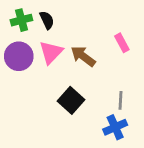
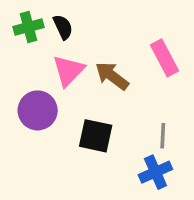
pink rectangle: (122, 43) -> (165, 58), size x1.4
purple circle: (19, 56) -> (38, 110), moved
black square: (71, 100) -> (96, 136), turned -30

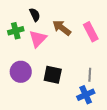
green cross: (29, 27) -> (16, 31), moved
brown arrow: (112, 76) -> (62, 28), moved
purple circle: (38, 110) -> (21, 72), moved

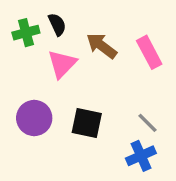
green cross: (16, 31) -> (26, 33), moved
gray line: (90, 75) -> (148, 123), turned -48

